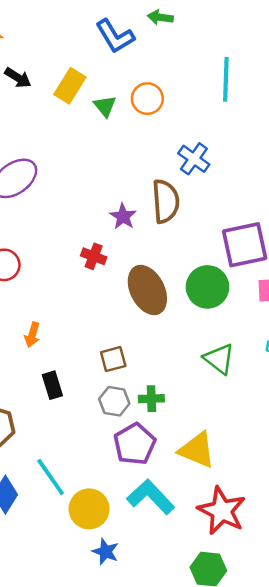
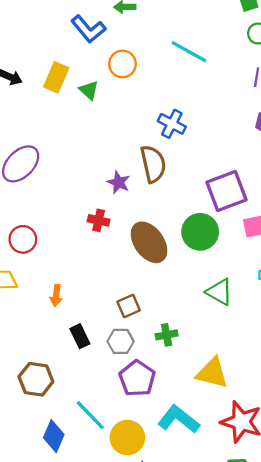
cyan line: (226, 79) -> (189, 52), turned -54
orange circle: (147, 99) -> (122, 64), moved
gray hexagon: (114, 401) -> (121, 341), moved
purple pentagon: (135, 444) -> (137, 378), moved

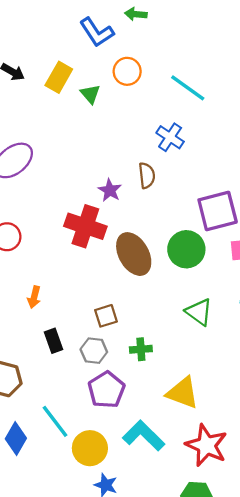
cyan line: (189, 52) -> (188, 88), moved
brown semicircle: (153, 164) -> (147, 175), size x0.7
red cross: (99, 220) -> (85, 226), size x1.8

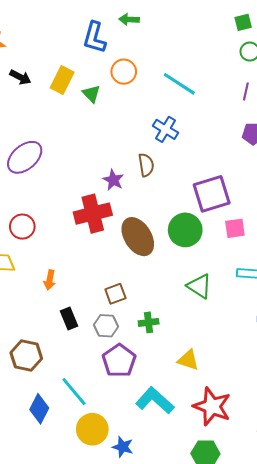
blue L-shape: (97, 32) -> (94, 38), turned 52
red cross: (85, 226) -> (93, 214), turned -30
yellow triangle: (183, 393) -> (188, 360), size x0.7
yellow circle: (90, 448) -> (92, 429), moved

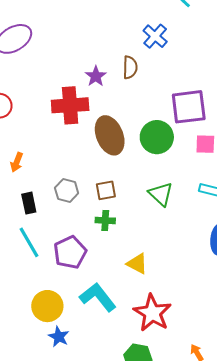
brown square: (115, 294) -> (106, 190), moved
gray hexagon: (106, 326) -> (67, 191), moved
cyan line: (74, 392) -> (29, 242), moved
yellow circle: (92, 429) -> (47, 306), moved

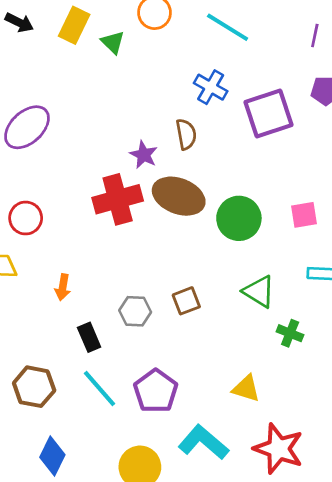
purple square: (189, 107) -> (269, 114), moved
brown ellipse: (110, 135) -> (179, 196), moved, turned -36
green cross: (105, 220) -> (290, 333), moved, turned 30

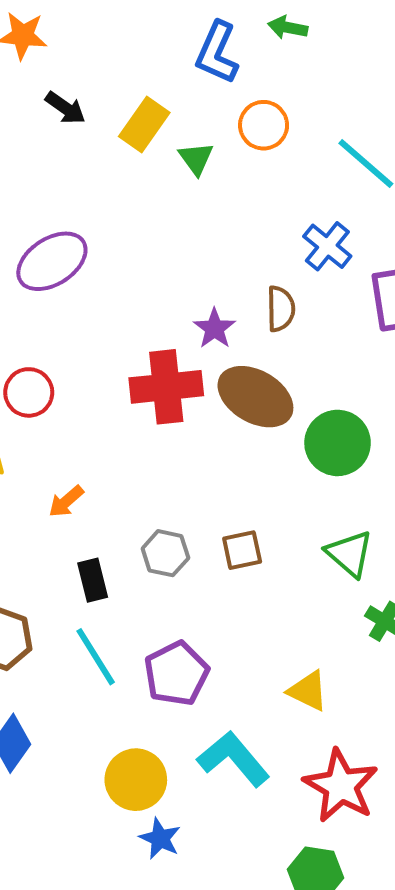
orange arrow: (63, 287) -> (66, 501), turned 30

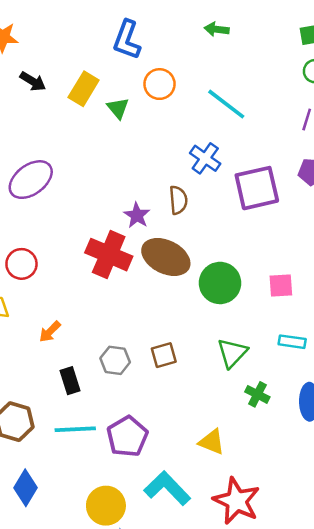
green arrow: (288, 27) -> (217, 29), moved
red cross: (166, 387) -> (109, 255), turned 33
green triangle: (349, 554) -> (232, 353), turned 36
cyan line: (96, 657) -> (75, 429), turned -57

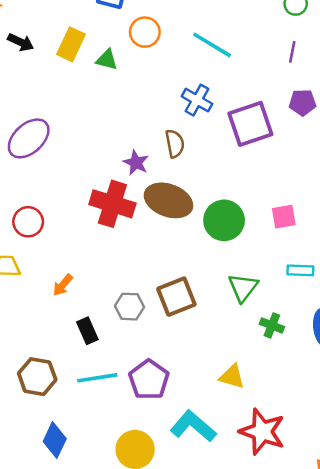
green triangle: (118, 108) -> (107, 60), turned -30
brown square: (164, 355) -> (176, 297), size x1.5

